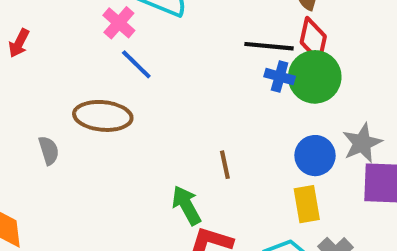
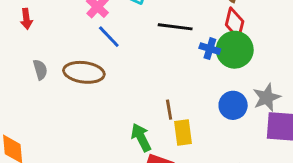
red arrow: (19, 43) -> (26, 19), turned -36
black line: (269, 46) -> (175, 27), moved
gray semicircle: (49, 150) -> (40, 70), moved
yellow rectangle: (307, 204) -> (183, 133), moved

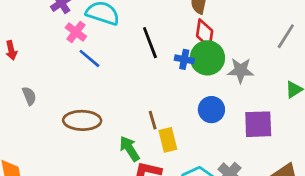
black line: (175, 27) -> (150, 43), turned 68
brown ellipse: (84, 72) -> (82, 120), moved
gray star: (267, 98) -> (241, 70), moved, turned 30

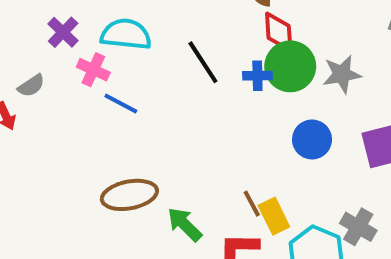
gray semicircle: (29, 96) -> (31, 86), moved, turned 90
brown line: (153, 120) -> (252, 204), moved
yellow rectangle: (168, 140) -> (274, 216), moved
green arrow: (129, 149) -> (185, 224), moved

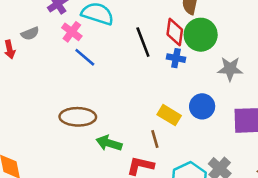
red diamond: (279, 32) -> (175, 32), moved
green circle: (290, 66) -> (201, 35), moved
yellow rectangle: (274, 216) -> (169, 115), moved, turned -45
green arrow: (185, 224) -> (109, 143), turned -40

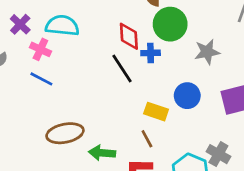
red diamond: (175, 32) -> (129, 36), moved
black line: (143, 42) -> (122, 68), moved
blue line: (85, 57) -> (41, 79), moved

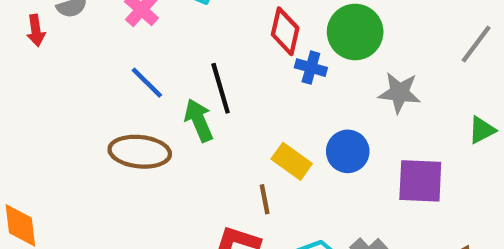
black line: (122, 68) -> (221, 88), moved
blue line: (41, 79) -> (147, 83), moved
green arrow: (102, 153) -> (199, 120), moved, turned 45

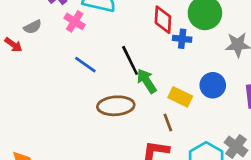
red arrow: (36, 30) -> (13, 45), turned -36
green arrow: (199, 120) -> (147, 81), moved
brown ellipse: (140, 152) -> (116, 106), moved

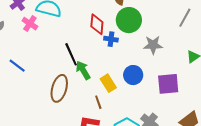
blue line: (85, 65) -> (17, 66), moved
yellow rectangle: (180, 97) -> (108, 83), turned 30
brown ellipse: (116, 106) -> (59, 88), turned -72

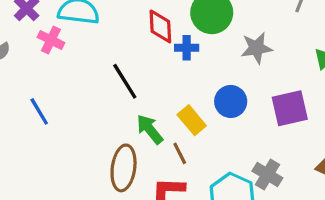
blue line: (17, 66) -> (39, 111), turned 30
green arrow: (83, 70) -> (150, 129), moved
brown ellipse: (59, 88) -> (124, 168), moved

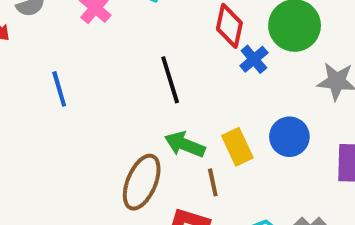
blue cross: (187, 48) -> (254, 59), turned 35
green arrow: (150, 129) -> (185, 145), turned -44

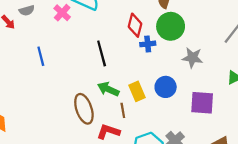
blue cross: (254, 59) -> (148, 44), turned 32
brown ellipse: (142, 182) -> (84, 109), turned -44

